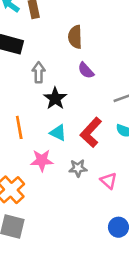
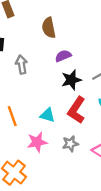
purple semicircle: (86, 70) -> (63, 56), turned 119
black star: (55, 98) -> (71, 80), moved, turned 30

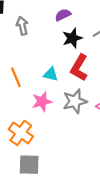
gray star: (70, 144) -> (75, 101), size x1.5

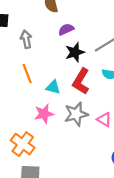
orange line: (16, 77) -> (27, 74), moved

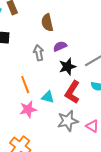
gray arrow: (26, 39) -> (39, 53), moved
pink star: (44, 114) -> (28, 109), moved

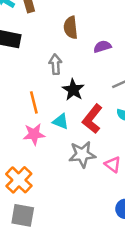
purple semicircle: (60, 46) -> (102, 47), moved
black star: (67, 67) -> (73, 90), moved, turned -30

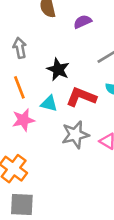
gray arrow: (55, 64) -> (20, 48), moved
red L-shape: (92, 119) -> (81, 97), turned 80

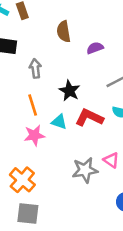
gray star: (75, 135) -> (85, 170), moved

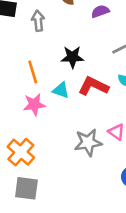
gray arrow: (35, 68) -> (38, 21), moved
black star: (69, 91) -> (72, 57), turned -30

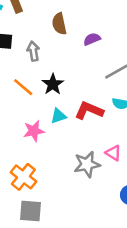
black star: (72, 57) -> (53, 84), moved, turned -30
orange line: (33, 72) -> (23, 87), moved, turned -30
cyan triangle: (61, 90) -> (58, 116), turned -35

